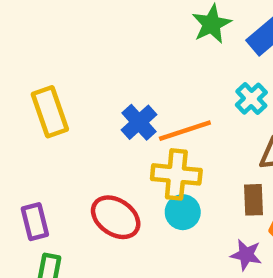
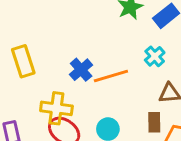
yellow cross: (176, 174) -> (56, 108), moved

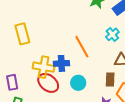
blue cross: (81, 70) -> (61, 63), moved, turned 35
orange line: (111, 76) -> (82, 47), turned 75

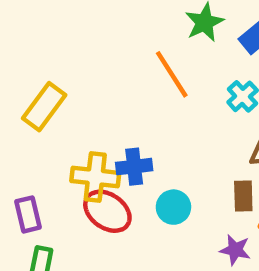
yellow rectangle: (22, 34) -> (44, 107), turned 55
orange line: (82, 47) -> (172, 74), moved

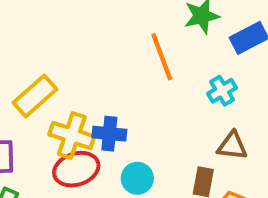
yellow rectangle: (44, 107) -> (35, 96), moved
red ellipse: (107, 211) -> (76, 169), turned -66

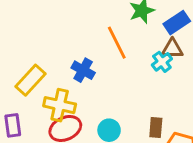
blue cross: (109, 134) -> (83, 70), moved, turned 30
brown triangle: (232, 146) -> (172, 49), moved

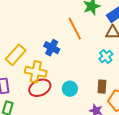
cyan cross: (162, 62) -> (106, 56), moved

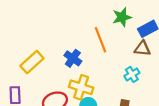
yellow cross: (36, 72) -> (81, 87), moved

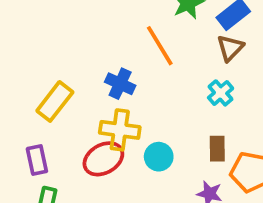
brown triangle: (142, 49) -> (230, 48), turned -42
yellow cross: (81, 87) -> (120, 130), moved

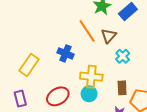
brown triangle: (230, 48) -> (109, 36), moved
yellow cross: (120, 130) -> (91, 77), moved

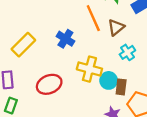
cyan circle: (89, 94) -> (109, 80), moved

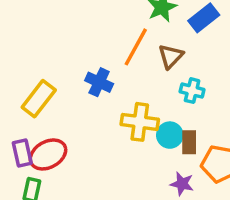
orange line: (93, 18) -> (136, 47), turned 60
cyan cross: (127, 52) -> (192, 91), turned -35
red ellipse: (49, 84) -> (48, 154), moved

